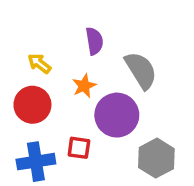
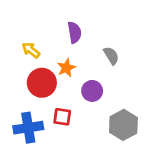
gray semicircle: (141, 70) -> (111, 56), size x0.6
red circle: (32, 105) -> (42, 83), moved
purple circle: (117, 115) -> (92, 91), size x0.6

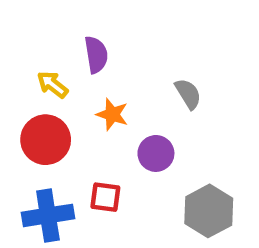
purple semicircle: (74, 32) -> (96, 55), moved
orange star: (66, 68) -> (112, 114), turned -30
red circle: (42, 83) -> (46, 140), moved

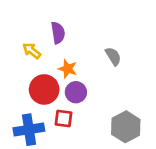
red circle: (46, 140) -> (44, 89), moved
purple circle: (156, 153) -> (76, 92), moved

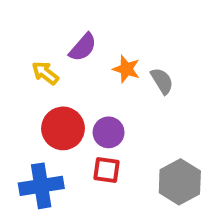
purple semicircle: (58, 33) -> (83, 47), turned 50
orange star: (68, 69) -> (126, 69), moved
red square: (63, 118) -> (107, 170), moved

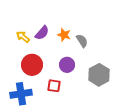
purple semicircle: (83, 47) -> (42, 33), moved
purple circle: (109, 132) -> (67, 65), moved
gray hexagon: (180, 182) -> (99, 75), moved

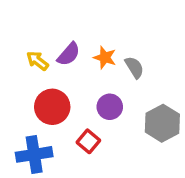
red square: (54, 86) -> (88, 141), turned 32

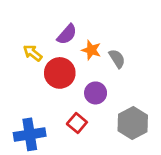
purple semicircle: (69, 54) -> (67, 34), moved
red circle: (52, 107) -> (60, 73), moved
gray hexagon: (162, 123) -> (133, 123), moved

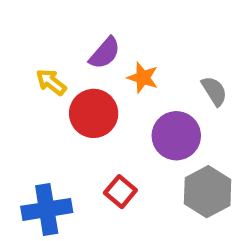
gray semicircle: (117, 59) -> (214, 91), moved
purple circle: (96, 93) -> (176, 136), moved, size x1.4

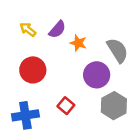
yellow arrow: (51, 82) -> (28, 29), moved
gray semicircle: (214, 91) -> (117, 50), size x1.5
red circle: (94, 113) -> (33, 70), moved

